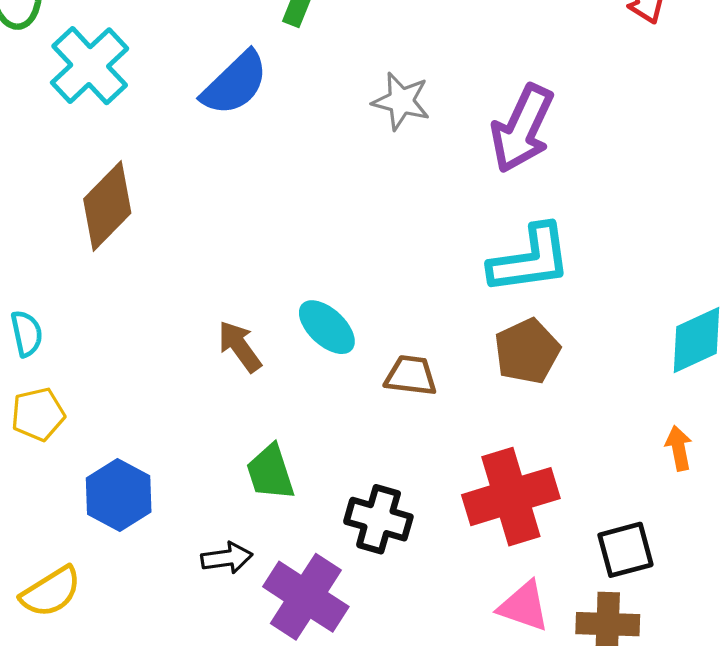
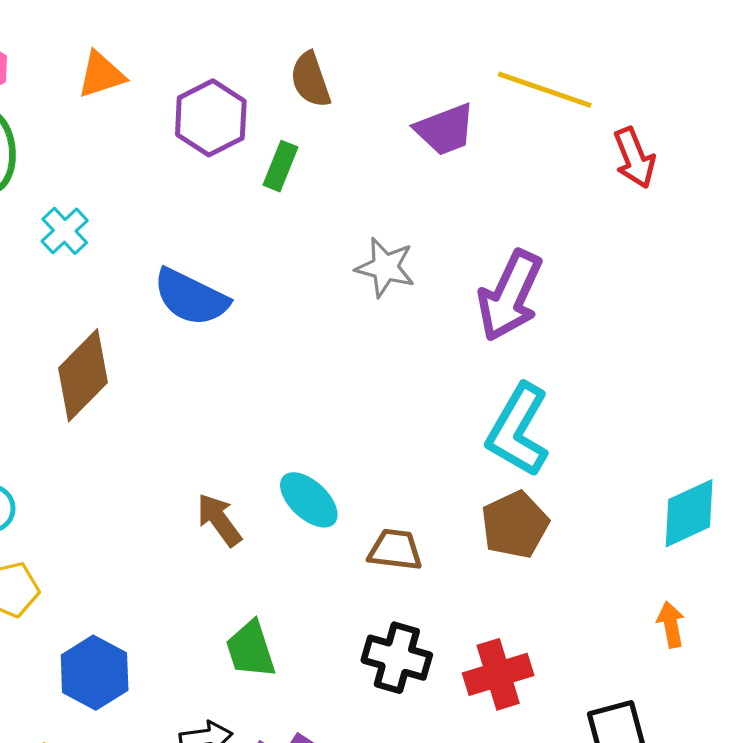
cyan cross: (90, 66) -> (65, 231), size x0.6
blue semicircle: (235, 83) -> (191, 297), moved, turned 70
cyan L-shape: (530, 259) -> (518, 430), turned 128
red cross: (511, 497) -> (498, 674), size x0.7
black cross: (379, 519) -> (397, 658), moved

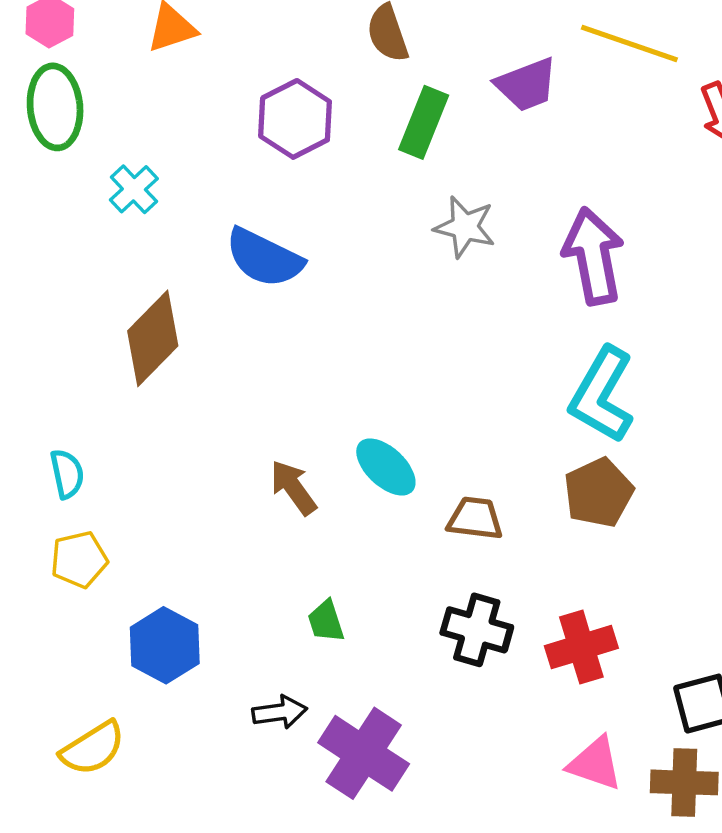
purple hexagon: (211, 118) -> (295, 119), moved
green rectangle: (281, 166) -> (424, 122), moved, size x1.4
purple arrow: (510, 296) -> (593, 256), turned 144
green trapezoid: (251, 649) -> (326, 621), size x0.7

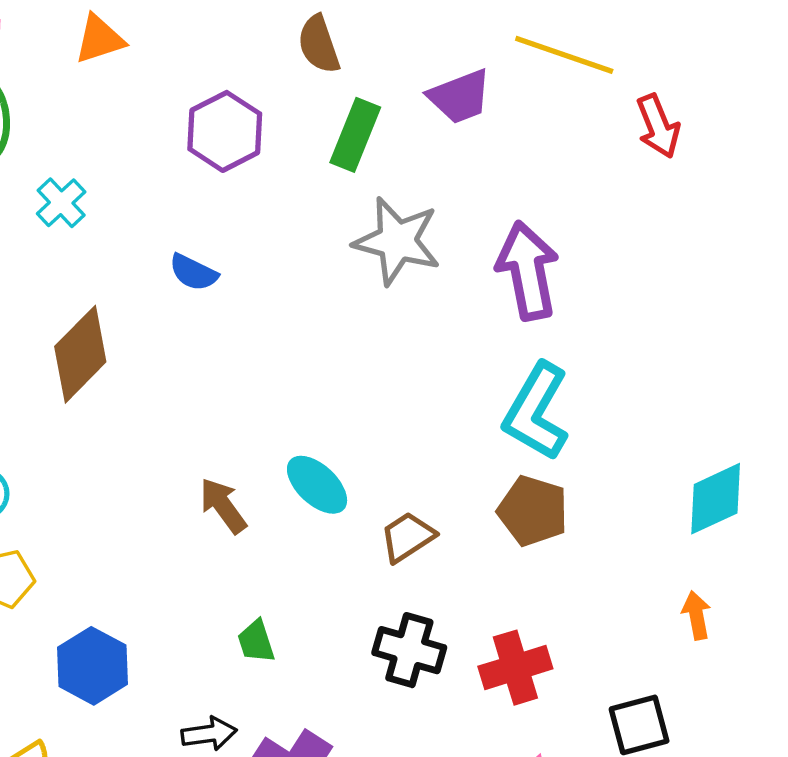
gray star: (465, 227) -> (397, 241), size x1.4
blue semicircle: (264, 258) -> (193, 272), size x0.6
brown pentagon: (599, 493) -> (533, 511), turned -30
brown trapezoid: (475, 518) -> (408, 537), turned -40

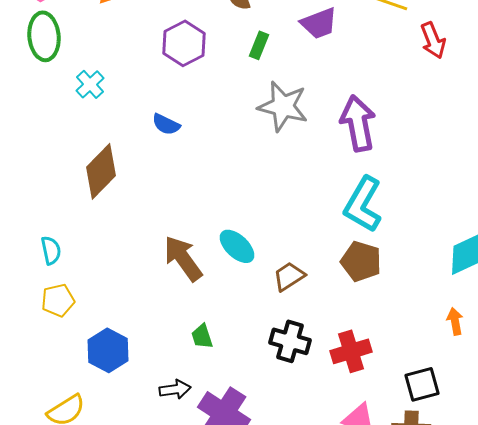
green rectangle: (355, 135) -> (259, 45), size x0.7
brown arrow: (223, 506) -> (183, 258), size x1.4

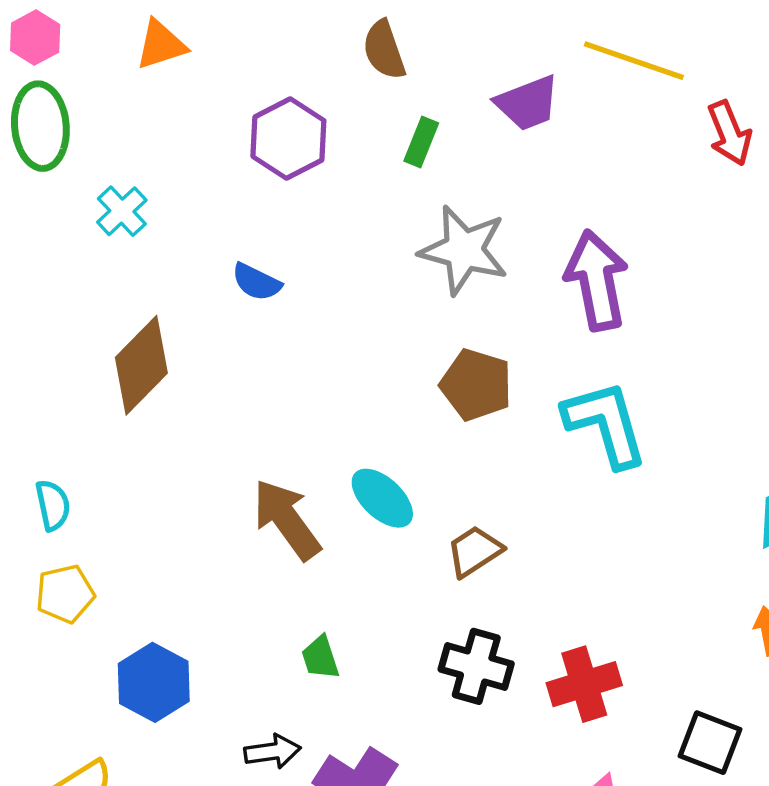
cyan L-shape: (363, 204) -> (605, 424), turned 134
brown pentagon: (361, 261) -> (476, 385), moved
black square: (422, 384) -> (710, 743), turned 36

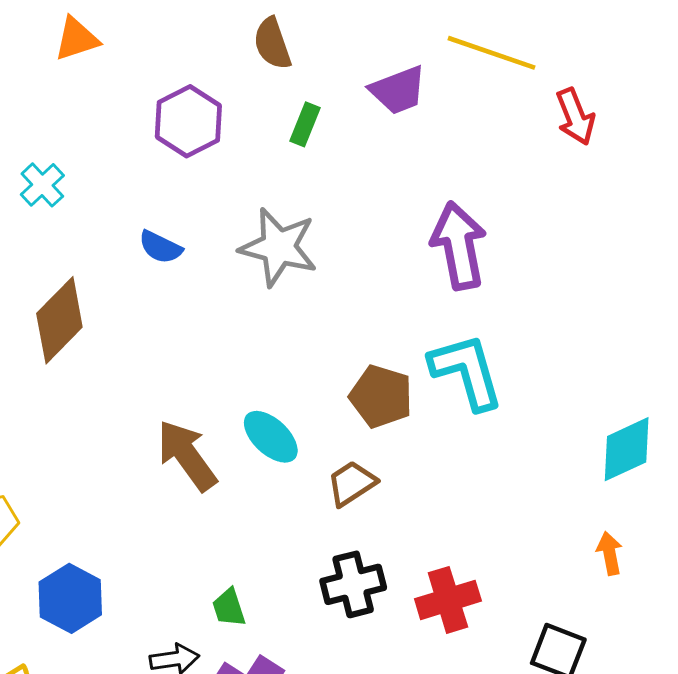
gray star: (464, 250) -> (279, 247), moved
brown pentagon: (476, 385) -> (381, 396), moved
green trapezoid: (320, 658) -> (229, 608), moved
black cross: (476, 666) -> (353, 584), turned -30

